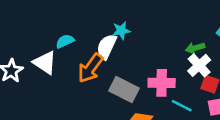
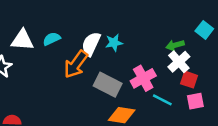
cyan star: (121, 31) -> (114, 43), moved
white triangle: (45, 63) -> (22, 40), moved, turned -30
pink cross: (162, 83) -> (143, 78), turned -30

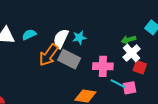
pink cross: (143, 78) -> (103, 66), turned 30
gray rectangle: (108, 85) -> (69, 59), moved
pink square: (195, 101) -> (130, 88), moved

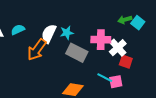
green arrow: (129, 40) -> (125, 20), moved
gray rectangle: (69, 59) -> (77, 53), moved
pink cross: (103, 66) -> (101, 40), moved

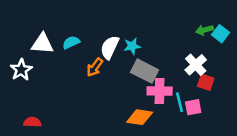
pink cross: (101, 40) -> (160, 91), moved
orange arrow: (37, 50) -> (95, 67), size x0.7
cyan line: (105, 78) -> (179, 102), turned 49

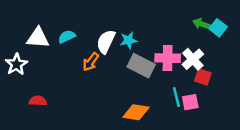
green arrow: (204, 30) -> (202, 24), turned 35
pink cross: (160, 91) -> (168, 58), moved
red semicircle: (32, 122) -> (38, 101), moved

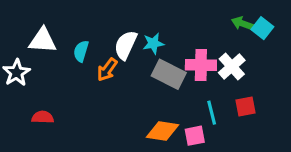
cyan semicircle: (67, 37) -> (81, 51), moved, turned -48
red square: (203, 77) -> (246, 106), moved, turned -30
pink square: (190, 102) -> (195, 136), moved

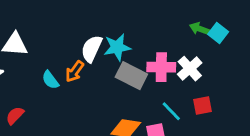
cyan star: (153, 43) -> (117, 47), size x1.4
cyan semicircle: (81, 51) -> (50, 80), moved, turned -54
cyan line: (212, 113) -> (171, 111), turned -30
red semicircle: (43, 117) -> (15, 115), turned -48

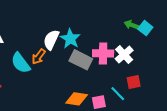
cyan star: (117, 47) -> (70, 39), turned -30
cyan semicircle: (50, 80) -> (21, 63), size x1.5
cyan line: (171, 111) -> (118, 94), moved

